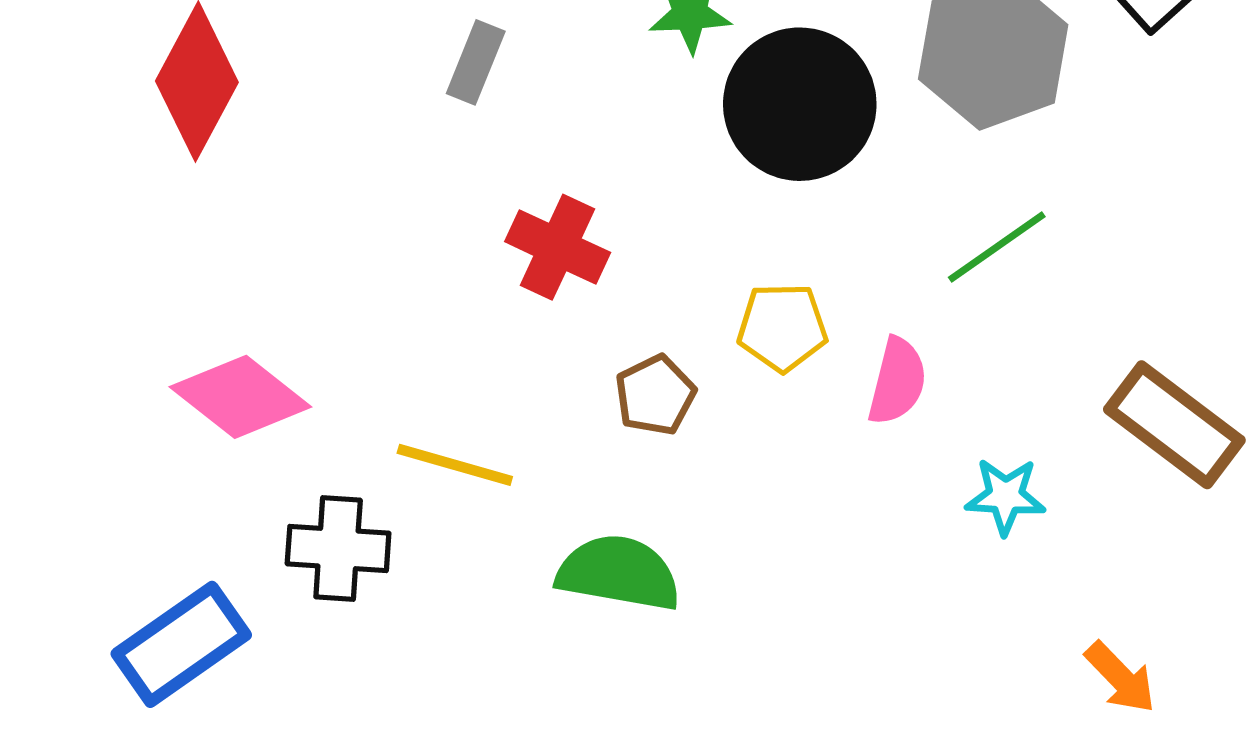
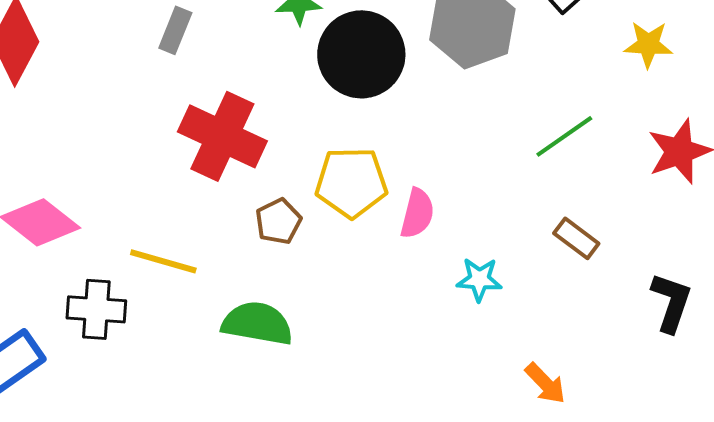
red cross: (558, 247) -> (222, 136), size x1.5
green line: (997, 247) -> (564, 136), moved
yellow pentagon: (782, 327) -> (351, 182), size x1.4
brown rectangle: (1174, 425) -> (576, 238), size x0.6

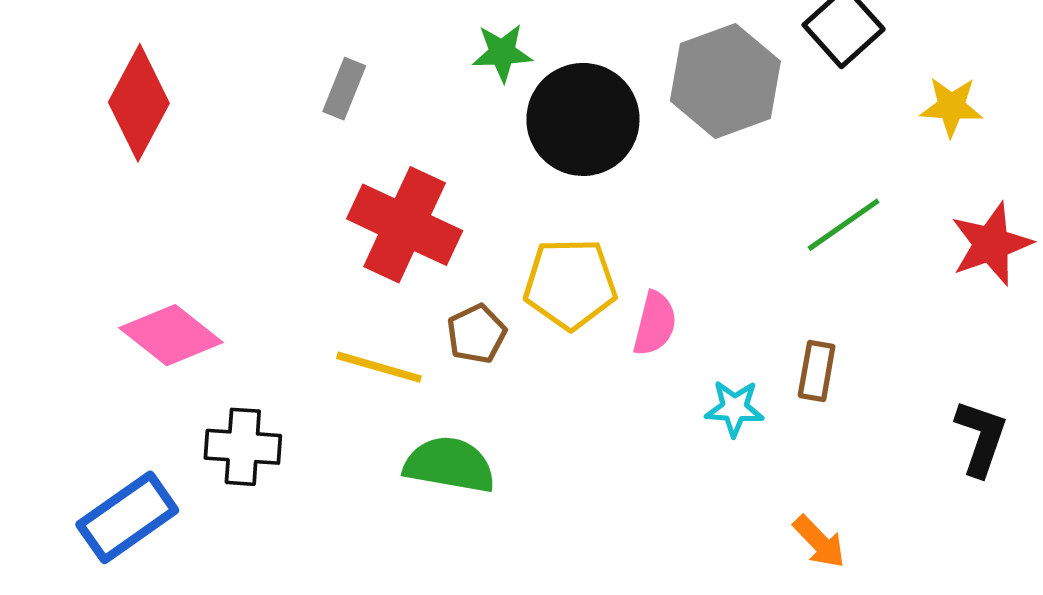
brown rectangle: (576, 238) -> (817, 371), moved, turned 63
yellow line: (163, 261) -> (379, 367), moved

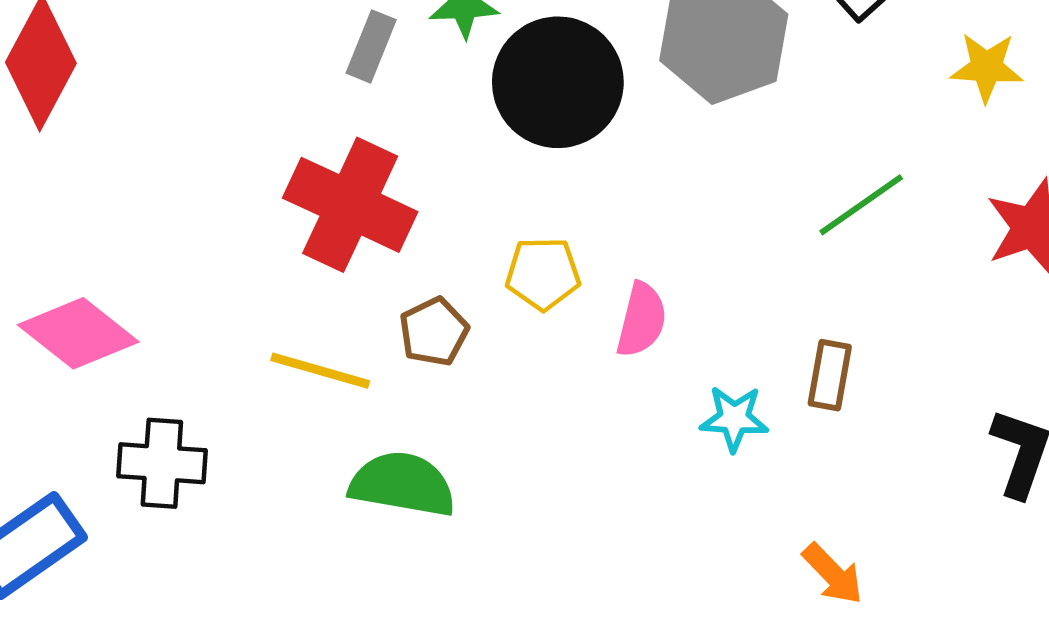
gray rectangle: (344, 89) -> (371, 46), moved
yellow pentagon: (570, 284) -> (543, 274), size x0.7

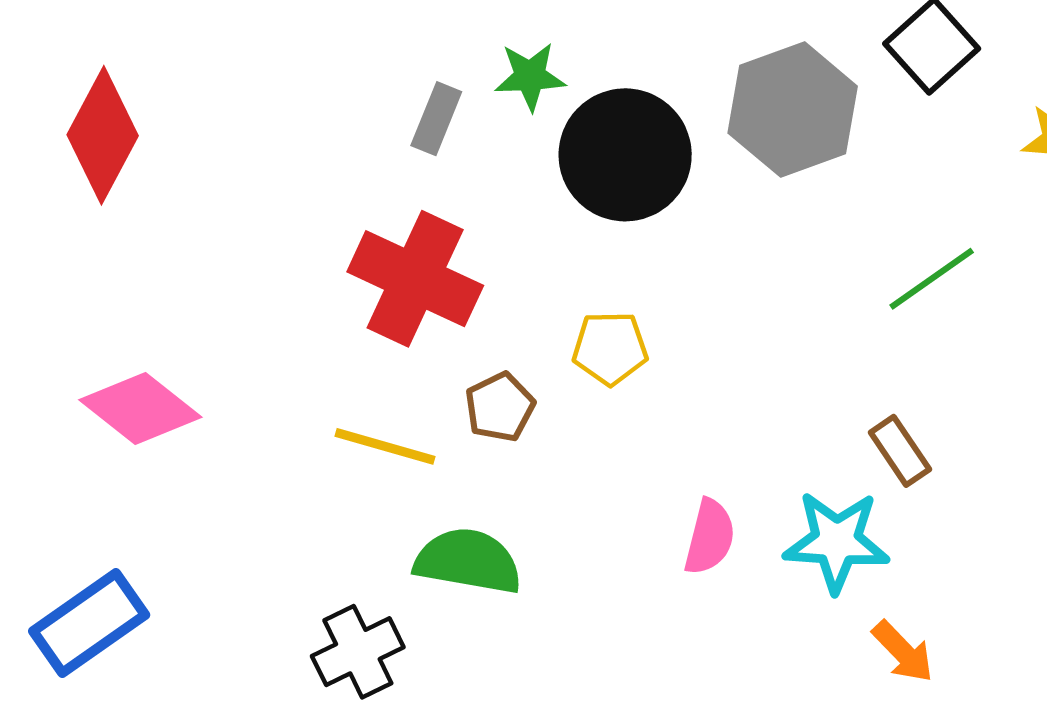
pink semicircle: (642, 320) -> (710, 537), moved
brown rectangle: (830, 375) -> (900, 451), turned -44
cyan star: (734, 418) -> (836, 541), moved, size x1.5
black cross: (162, 463) -> (358, 652), moved, turned -30

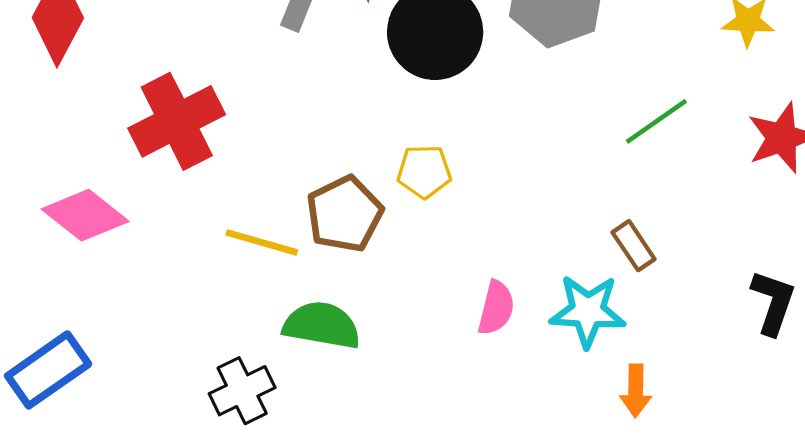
red cross: (415, 279) -> (177, 121), moved, turned 38
brown pentagon: (500, 407) -> (345, 214), size x1.5
orange arrow: (903, 652) -> (636, 391), turned 45

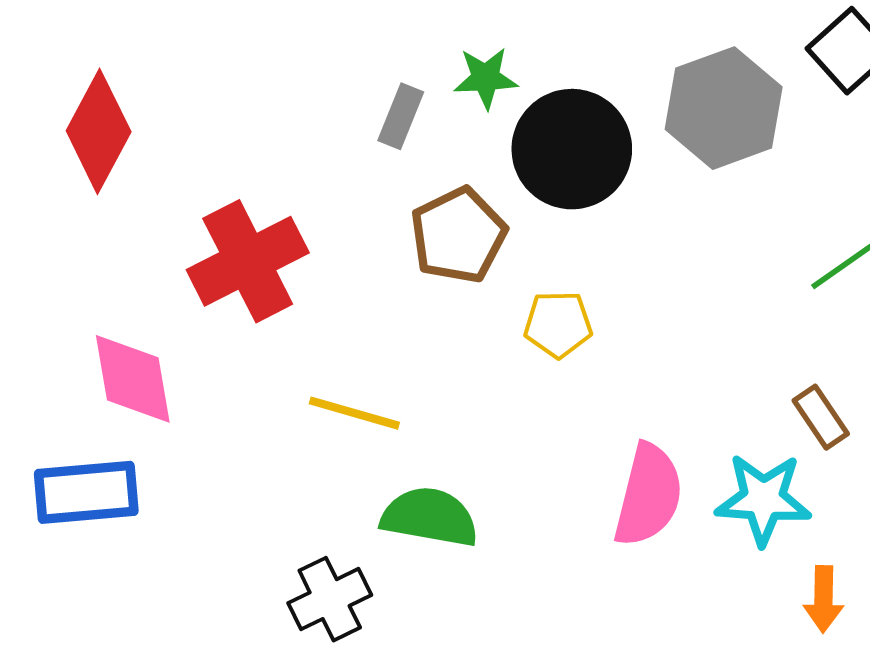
brown pentagon: (345, 214) -> (458, 235), moved
pink diamond: (85, 215) -> (133, 379), turned 42
pink semicircle: (496, 308) -> (648, 495), size x1.5
blue rectangle: (48, 370) -> (86, 492), moved, turned 30

